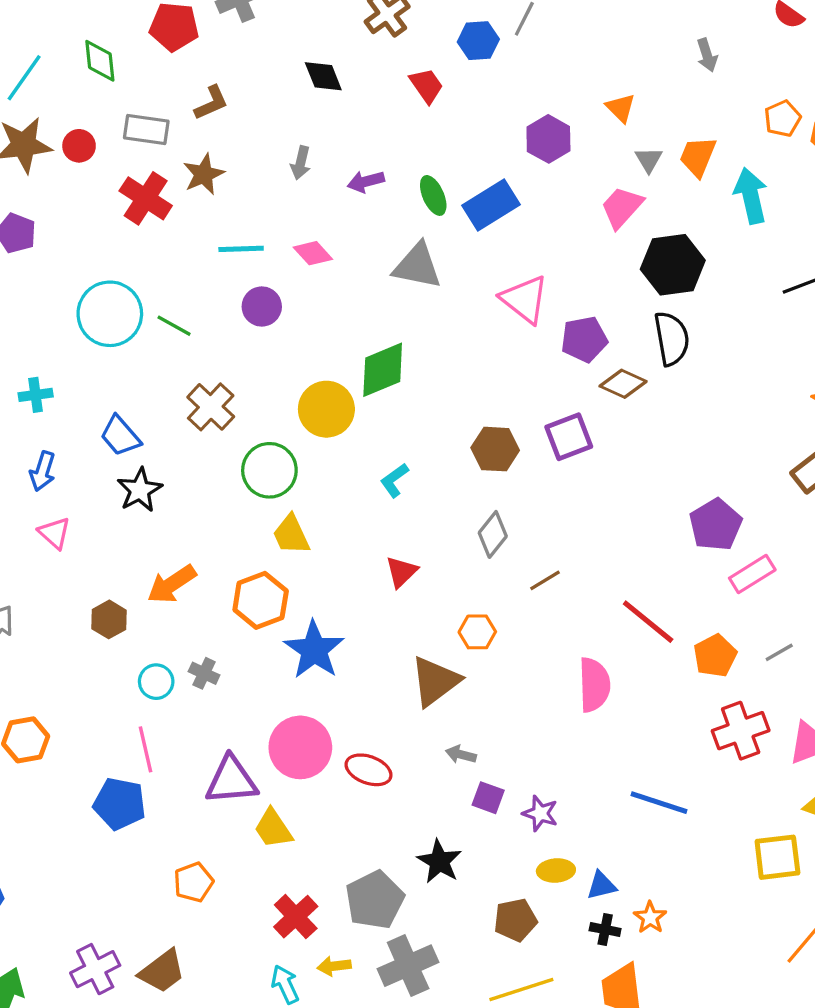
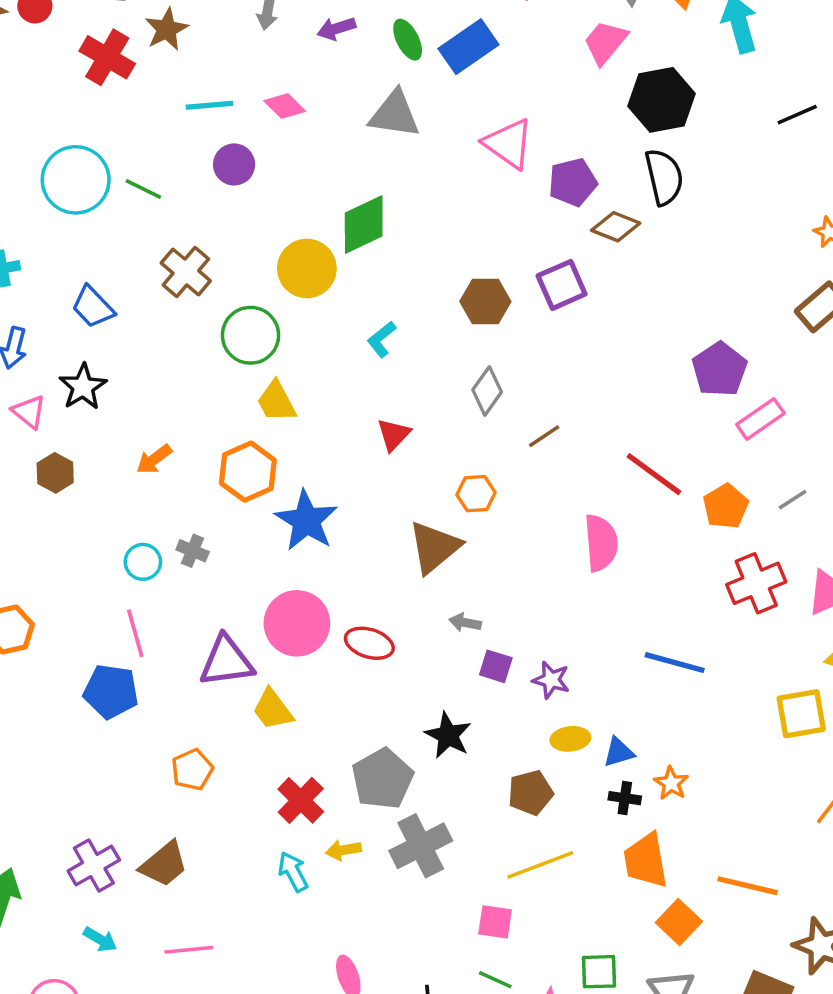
black star: (140, 490) -> (83, 387), moved
orange arrow: (172, 584) -> (154, 459), size x0.7
brown hexagon: (109, 619) -> (55, 473), moved

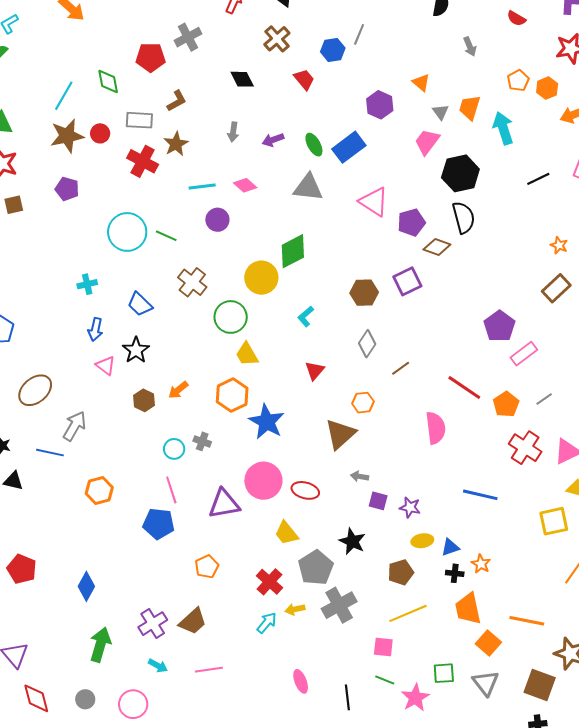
brown hexagon: (55, 473) -> (144, 400), moved
red cross: (756, 583) -> (525, 448), turned -32
yellow trapezoid: (273, 709) -> (286, 533), moved
cyan arrow: (293, 872) -> (267, 623), turned 70

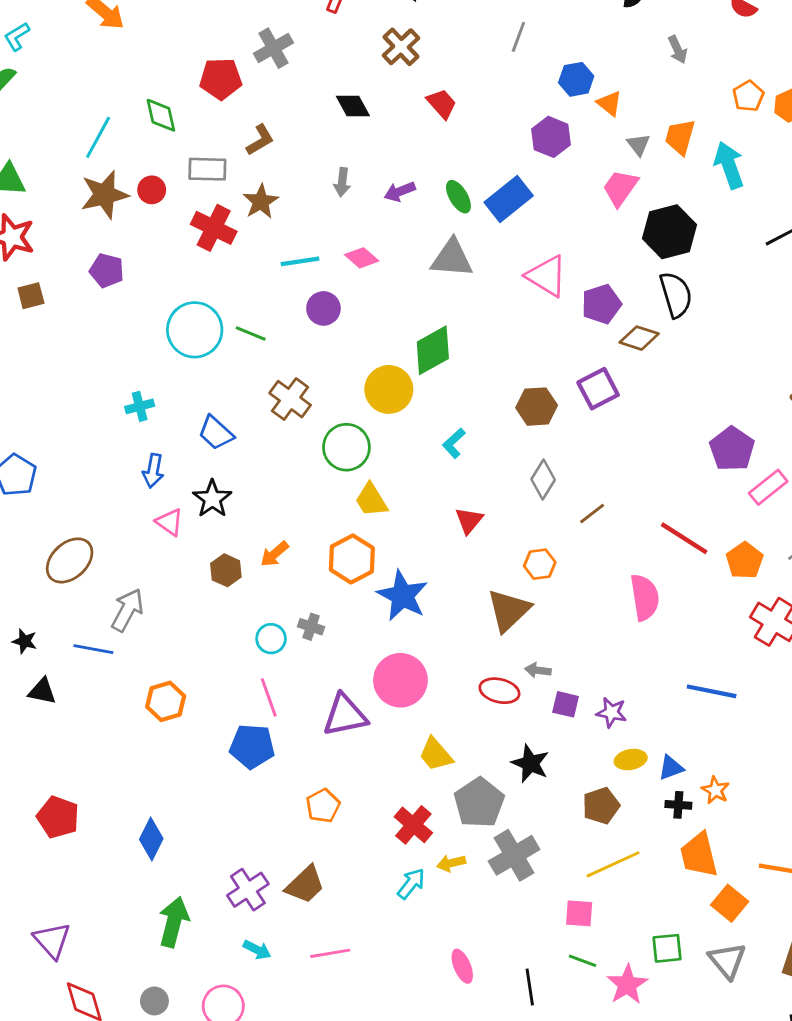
blue hexagon: (333, 50) -> (576, 79), moved
red ellipse: (305, 490) -> (499, 691), moved

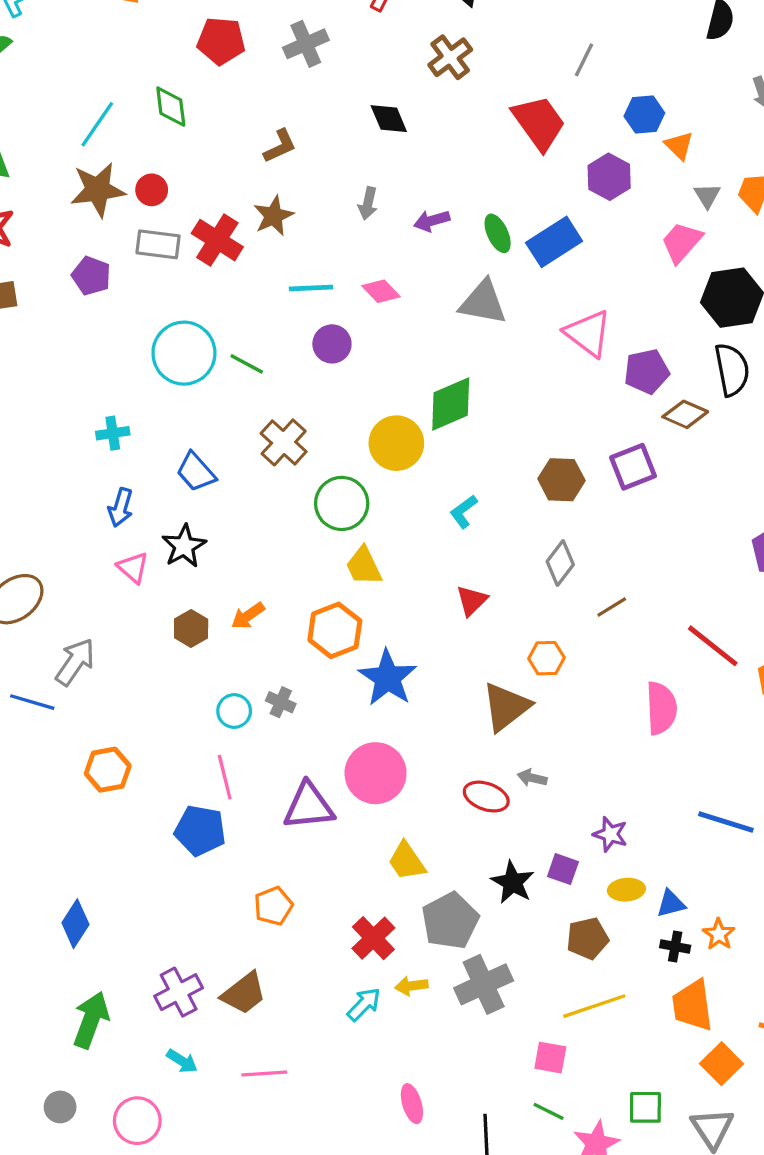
red pentagon: (221, 79) -> (221, 41), moved
red trapezoid: (442, 104) -> (539, 123), moved, size x1.6
gray rectangle: (207, 169) -> (158, 244), moved
purple square: (566, 704) -> (563, 869), moved

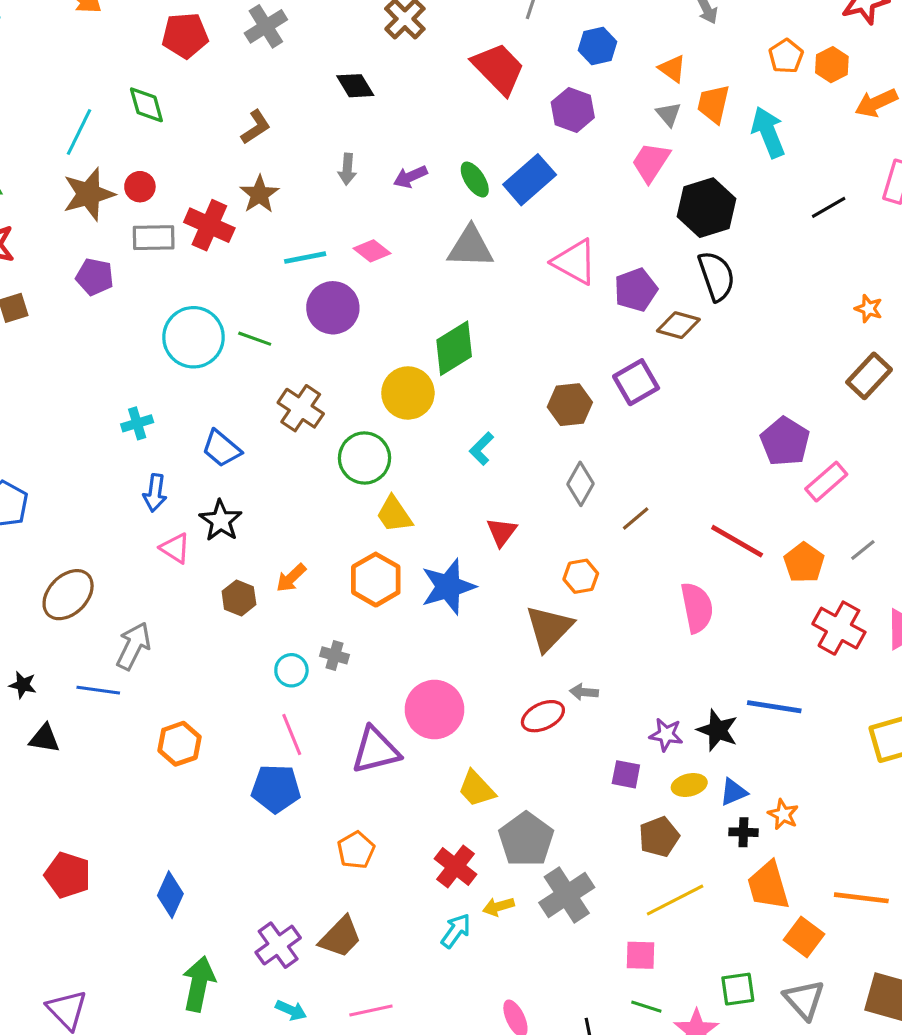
orange triangle: (679, 146) -> (672, 69), moved
purple circle: (332, 344) -> (333, 308), size x1.4
blue star: (388, 678) -> (448, 587), moved, turned 30
red ellipse: (486, 797) -> (543, 716), turned -36
black star: (513, 882) -> (718, 730), moved

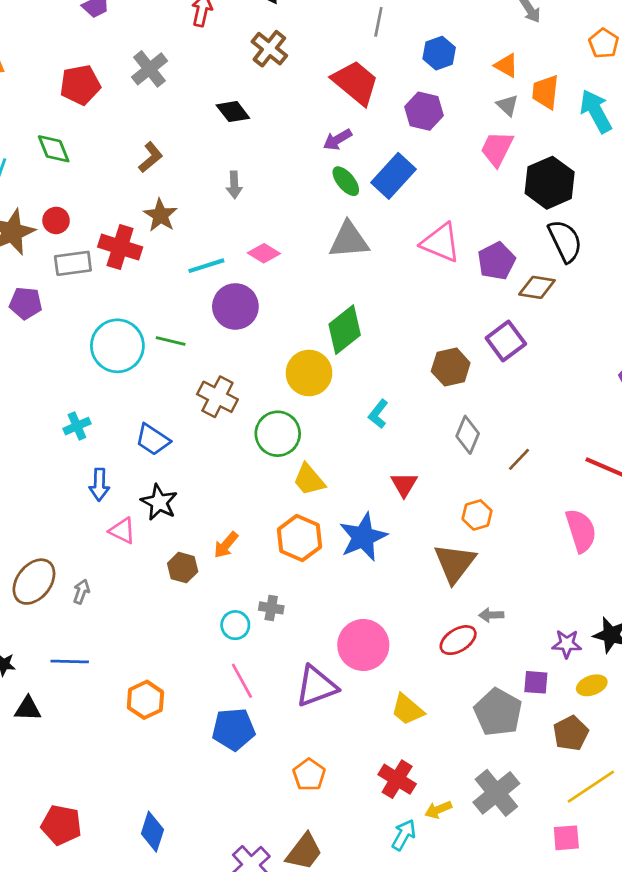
purple arrow: (410, 177) -> (337, 140), moved
gray arrow: (133, 646) -> (81, 592), moved, size x0.6
gray pentagon: (526, 839) -> (498, 712), moved

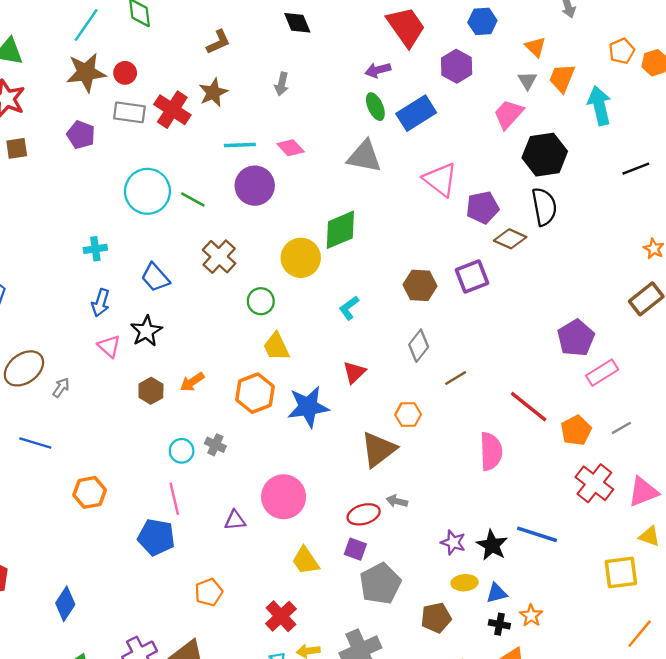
green circle: (278, 434) -> (261, 301), size x0.7
purple square: (536, 682) -> (355, 549), moved
purple triangle: (316, 686) -> (235, 520), size x0.6

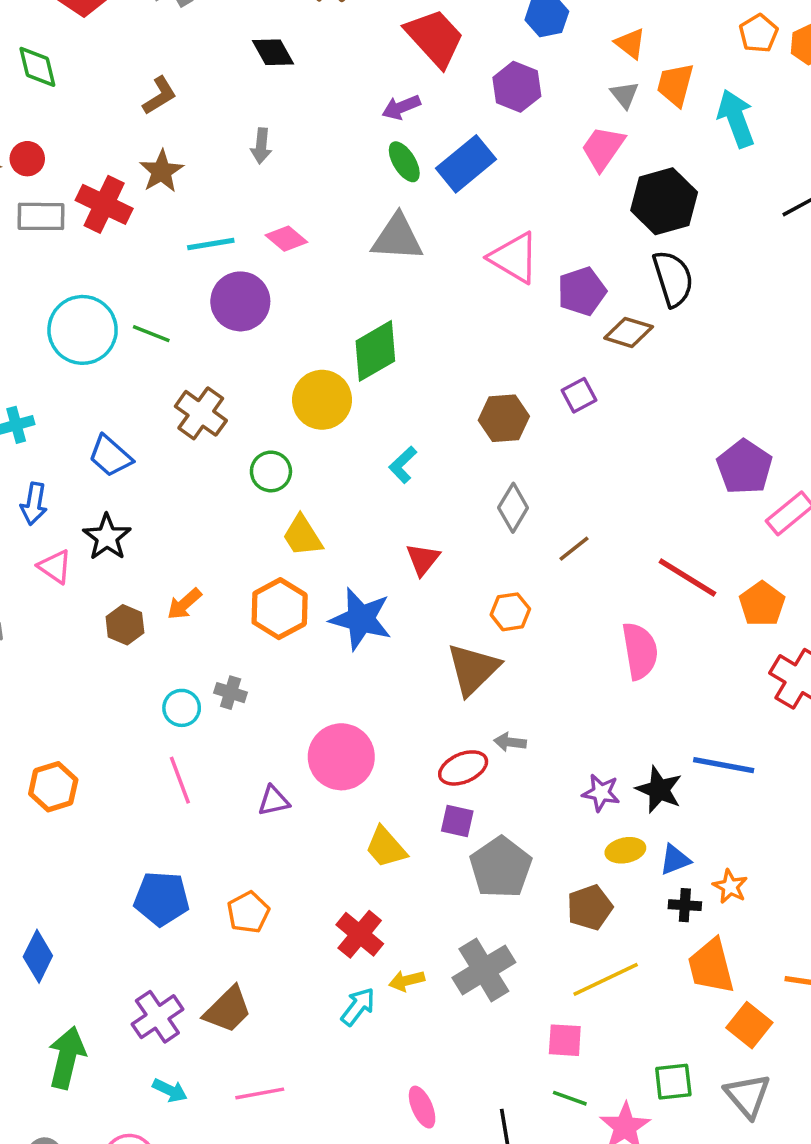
purple square: (472, 276) -> (579, 395), size x0.7
blue star: (308, 407) -> (361, 619), turned 30
blue pentagon: (156, 537) -> (162, 899), moved

